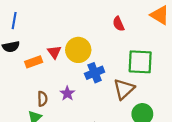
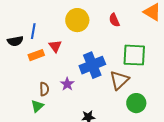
blue line: (14, 21) -> (33, 31), moved
yellow circle: (78, 50) -> (77, 20), moved
blue cross: (95, 73) -> (92, 65), size x1.4

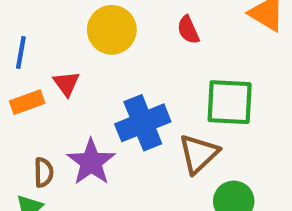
purple star: (67, 84) -> (91, 162), size x1.6

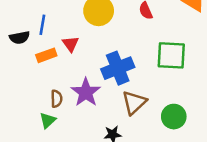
brown triangle: (199, 154) -> (134, 103), moved

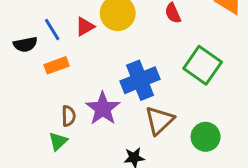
blue line: (42, 25) -> (52, 30), turned -42
red triangle: (71, 44) -> (85, 27), moved, turned 36
green square: (171, 55) -> (203, 65), turned 32

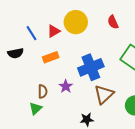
black semicircle: (25, 44) -> (15, 53), moved
orange rectangle: (57, 65) -> (51, 57), moved
purple star: (103, 108) -> (66, 86), size x0.6

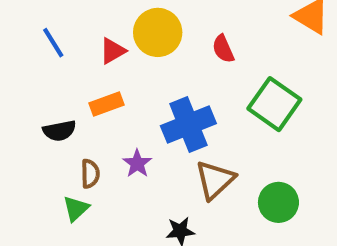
red semicircle: (113, 22) -> (223, 49), moved
blue line: (32, 33) -> (53, 43), moved
black semicircle: (15, 53) -> (59, 131), moved

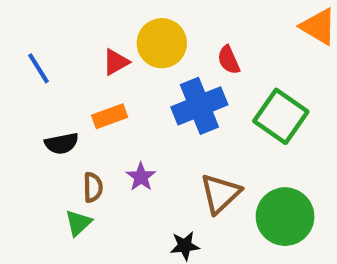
blue line: (53, 43) -> (39, 68), moved
blue cross: (188, 125) -> (199, 106), moved
green circle: (278, 202) -> (285, 217), size x1.4

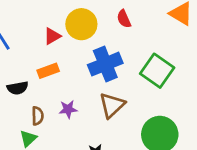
red semicircle: (229, 60) -> (124, 19), moved
purple star: (141, 177) -> (68, 109), turned 30
brown triangle: (220, 194) -> (112, 105), moved

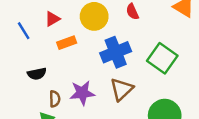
red triangle: (52, 36) -> (52, 19), moved
orange rectangle: (48, 71) -> (67, 43), moved
purple star: (68, 109) -> (82, 93), size x1.5

